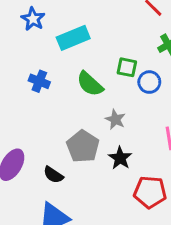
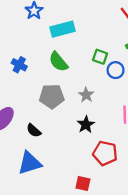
blue cross: (39, 81) -> (19, 65), moved
green semicircle: (90, 84) -> (58, 62), moved
gray pentagon: (83, 146) -> (52, 96), moved, turned 30

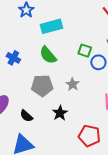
black star: (86, 125) -> (60, 113), moved

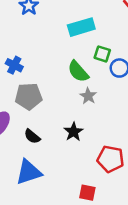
cyan rectangle: (51, 26) -> (81, 27), moved
green semicircle: (48, 55) -> (78, 71), moved
gray pentagon: (42, 86) -> (29, 96), moved

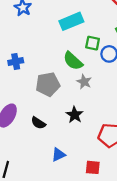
blue cross: (14, 65) -> (16, 62), turned -32
gray pentagon: (29, 96) -> (48, 84), moved
blue triangle: (29, 172) -> (58, 155), moved, size x0.6

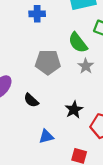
blue cross: (16, 62) -> (37, 14), moved
black star: (75, 115) -> (74, 110), moved

